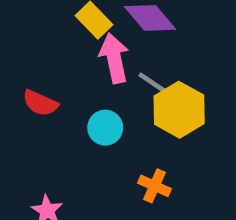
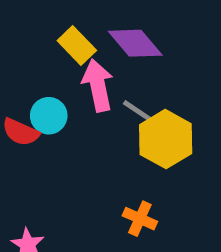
cyan circle: (105, 128) -> (49, 116), moved

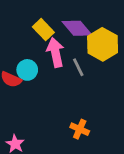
gray line: (138, 111) -> (78, 67), turned 30
yellow hexagon: (166, 139) -> (103, 44), moved

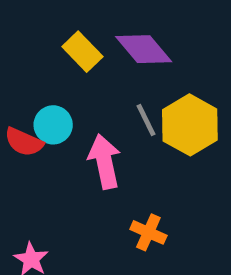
yellow hexagon: (103, 44) -> (190, 125), moved
pink arrow: (55, 52) -> (104, 162), moved

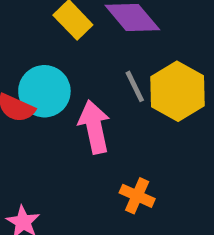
cyan circle: (53, 125) -> (44, 91), size x1.4

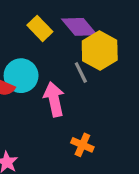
yellow hexagon: (177, 91) -> (100, 50), moved

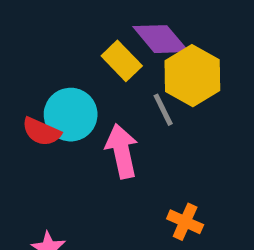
yellow rectangle: (40, 28) -> (122, 61), moved
orange cross: (82, 145) -> (185, 222), moved

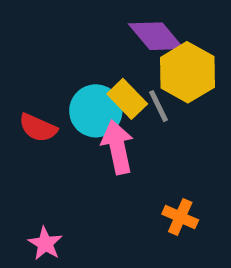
yellow rectangle: (122, 61) -> (127, 99), moved
cyan circle: (71, 115) -> (96, 111), moved

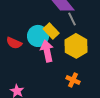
yellow hexagon: (187, 72) -> (76, 46), moved
gray line: (158, 106) -> (72, 19), moved

